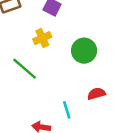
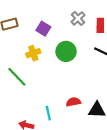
green circle: (84, 51) -> (66, 51), moved

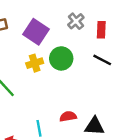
purple square: (43, 29) -> (36, 32), size x1.5
yellow cross: (33, 53) -> (35, 63), moved

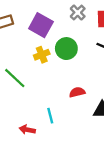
red semicircle: (68, 116) -> (77, 92), moved

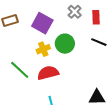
red semicircle: (77, 92) -> (48, 73), moved, size x1.5

